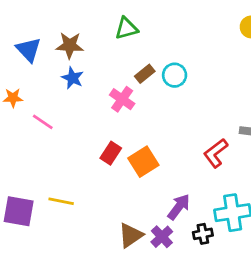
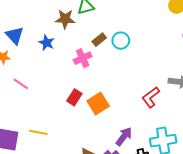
brown star: (70, 45) -> (65, 19), moved
blue triangle: (29, 50) -> (15, 35), moved
pink cross: (122, 99) -> (83, 58), turned 30
pink line: (43, 122) -> (21, 84), moved

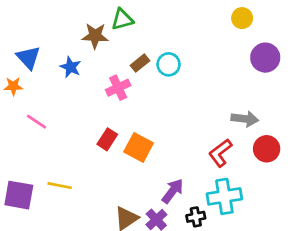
red L-shape: (151, 97) -> (220, 153), moved
orange square: (98, 103) -> (139, 147), turned -30

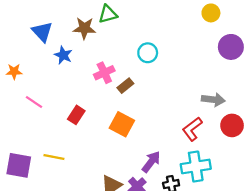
blue triangle: (28, 58) -> (42, 32), moved
brown rectangle: (140, 63) -> (125, 86), moved
red rectangle: (107, 139) -> (76, 115), moved

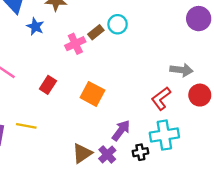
brown rectangle: (125, 86) -> (96, 32), moved

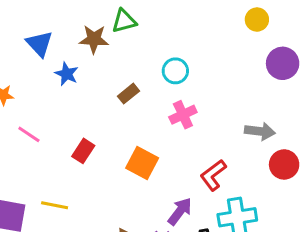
brown rectangle: (96, 32) -> (129, 94), moved
pink cross: (75, 44) -> (183, 115), moved
red L-shape: (161, 98) -> (213, 175), moved

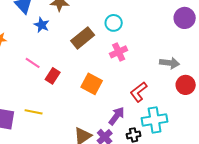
brown rectangle: (129, 94) -> (83, 38), size x1.6
pink line: (29, 134) -> (33, 63), moved

